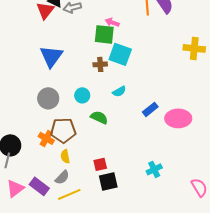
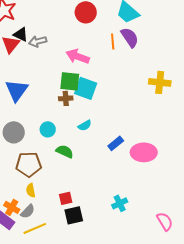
pink arrow: (112, 22) -> (78, 56), size x1.6
green square: (104, 34) -> (70, 81), moved
orange cross: (46, 138) -> (12, 207), moved

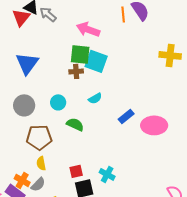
gray arrow: (38, 41) -> (48, 14), turned 54
cyan cross: (120, 203) -> (107, 174), moved, turned -35

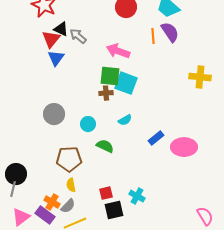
blue triangle: (27, 63) -> (56, 58), moved, size x0.7
gray circle: (24, 105) -> (54, 114), moved

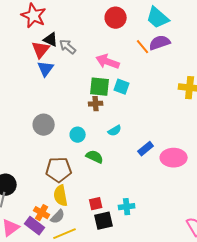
purple semicircle: (170, 32) -> (160, 43), turned -75
orange line: (153, 36) -> (143, 47), turned -35
cyan square: (126, 83) -> (122, 87), moved, size x0.7
yellow semicircle: (71, 185) -> (61, 196), size x1.5
cyan cross: (137, 196) -> (127, 207), turned -35

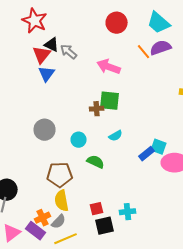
green square: (100, 87) -> (110, 101), moved
cyan square: (122, 87) -> (159, 147), moved
orange cross: (42, 213) -> (43, 218), turned 35

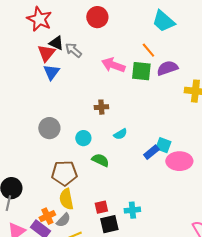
red circle: (117, 23) -> (97, 17), moved
purple semicircle: (161, 48) -> (167, 68), moved
green square: (110, 101) -> (141, 71), moved

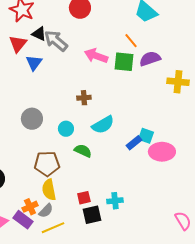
gray arrow: (73, 50) -> (56, 41), size x1.4
red triangle: (46, 53) -> (18, 44), moved
cyan semicircle: (120, 134) -> (103, 125), size x1.6

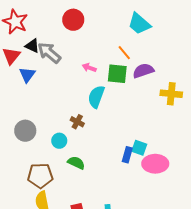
pink arrow: (96, 56) -> (89, 68), size x0.6
brown cross: (84, 98) -> (77, 122), moved, turned 32
cyan semicircle: (103, 125) -> (96, 97), moved, turned 140
blue rectangle: (134, 143) -> (127, 155), turned -35

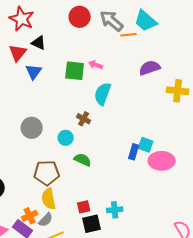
gray arrow: (49, 53) -> (112, 21), moved
orange line: (124, 53) -> (129, 35), moved, turned -56
green square: (117, 74) -> (75, 71), moved

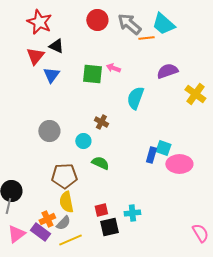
yellow cross: (178, 91) -> (195, 94), turned 30
cyan semicircle: (103, 94) -> (135, 98), moved

